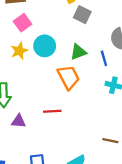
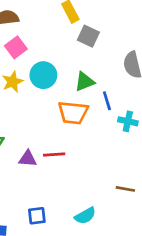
blue line: (104, 58) -> (107, 101), moved
orange trapezoid: (68, 77) -> (73, 113), turned 125
purple triangle: (19, 121) -> (28, 159), moved

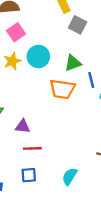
red line: (54, 155) -> (32, 148), moved
cyan semicircle: (85, 216) -> (70, 176), turned 150

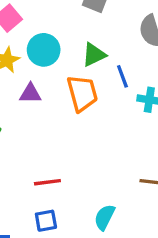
orange trapezoid: (62, 89) -> (82, 93), turned -108
purple triangle: (23, 126) -> (30, 93), moved

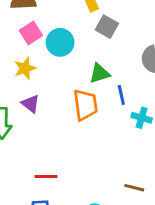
cyan circle: (44, 50) -> (60, 42), moved
purple triangle: (30, 93) -> (31, 104), moved, turned 30

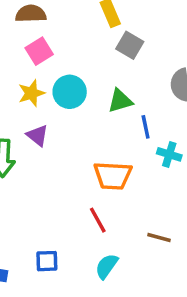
cyan circle: (60, 42) -> (70, 92), moved
orange trapezoid: (85, 105) -> (113, 176), moved, turned 100
red line: (46, 177) -> (98, 220), moved, turned 60

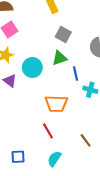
gray square: (130, 45) -> (63, 35), moved
cyan circle: (70, 92) -> (32, 68), moved
brown line: (159, 238) -> (86, 140), turned 40

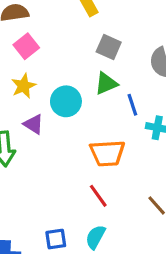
cyan semicircle: (54, 159) -> (95, 237), moved

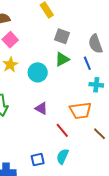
blue line: (132, 105) -> (87, 63), moved
purple triangle: (34, 124) -> (41, 108), moved
orange trapezoid: (107, 153) -> (80, 111), moved

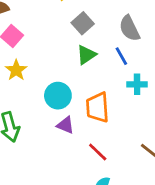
gray square: (62, 36) -> (83, 23), turned 35
cyan circle: (38, 72) -> (58, 96), moved
orange trapezoid: (80, 111) -> (97, 107), moved, turned 100

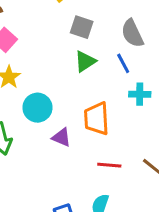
gray square: (83, 23) -> (82, 27), turned -30
cyan circle: (58, 96) -> (37, 108), moved
red line: (98, 152) -> (109, 165), moved, turned -40

